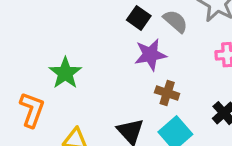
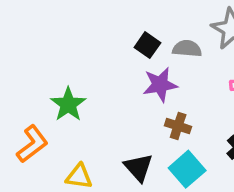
gray semicircle: (175, 21) -> (187, 49), turned -36
orange L-shape: (32, 110) -> (32, 144), turned 33

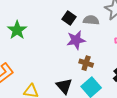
green star: (68, 104) -> (17, 30), moved

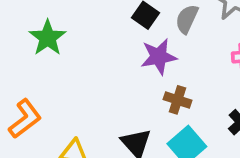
gray semicircle: (91, 20) -> (187, 19), turned -70

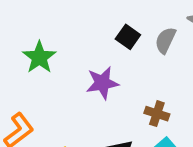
purple star: (159, 57) -> (102, 83), moved

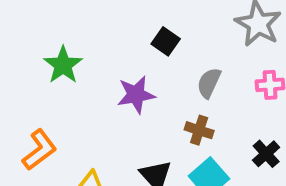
gray semicircle: (165, 40) -> (209, 83), moved

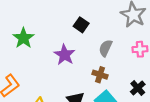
purple star: (136, 95) -> (65, 55), turned -30

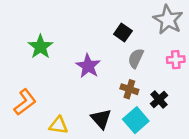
black square: (81, 25) -> (123, 33), moved
black cross: (138, 88) -> (159, 100), moved

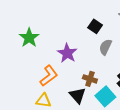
brown cross: (129, 89) -> (90, 79), moved
orange L-shape: (25, 102) -> (49, 76), moved

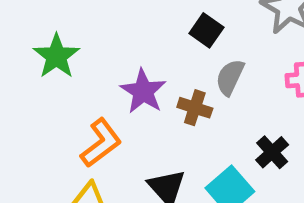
brown cross: (90, 79) -> (195, 108), moved

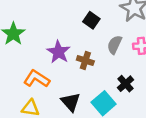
gray semicircle: (230, 77) -> (115, 45), moved
orange L-shape: (101, 143) -> (37, 79), turned -110

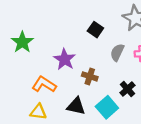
brown cross: (85, 60) -> (90, 76), moved
black triangle: (71, 102) -> (76, 106), turned -36

